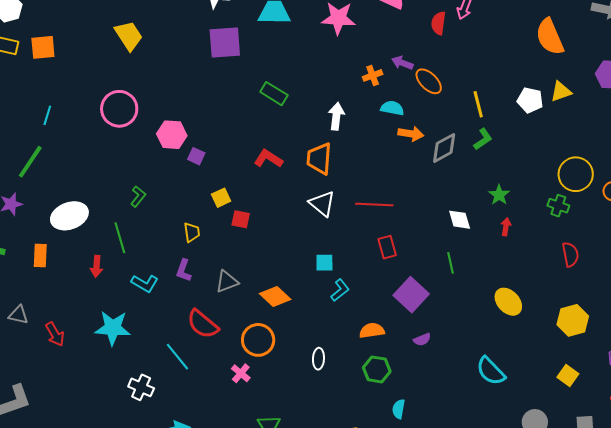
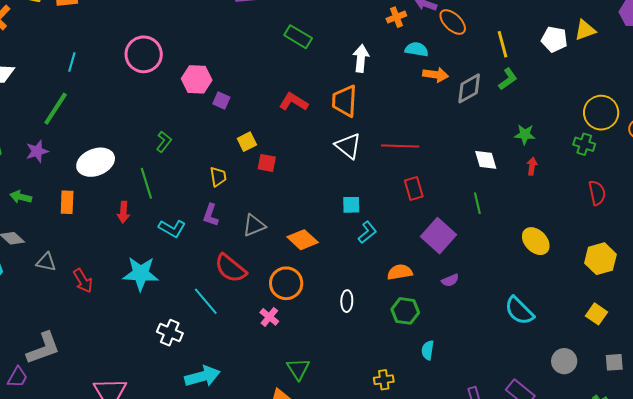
green star: (499, 195) -> (525, 134), turned -30

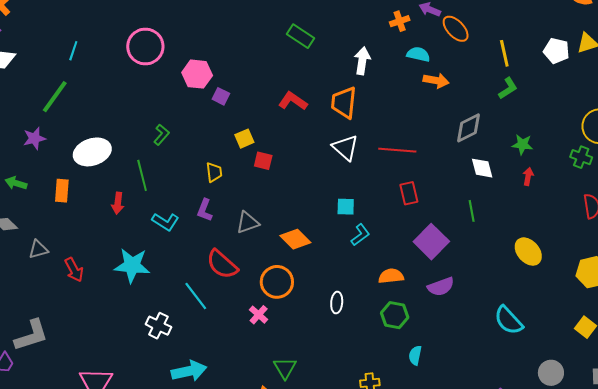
gray diamond: (469, 88) -> (469, 128), moved
gray triangle: (46, 262) -> (38, 249), turned -30
purple semicircle: (450, 280) -> (441, 287), size x1.5

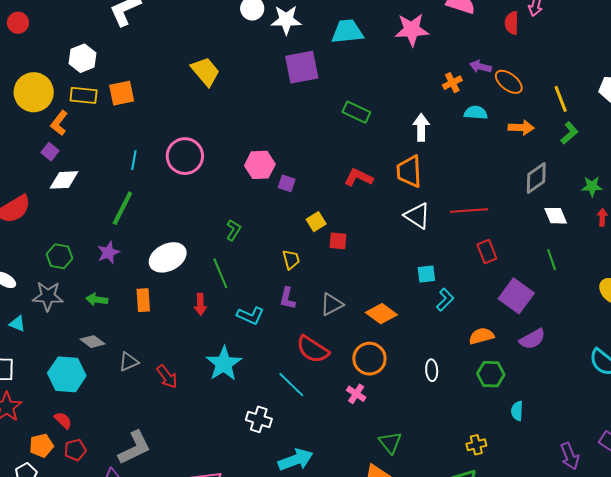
pink circle: (145, 47) -> (185, 156), moved
orange arrow: (436, 81) -> (521, 128), moved
cyan star: (132, 265) -> (224, 364), turned -30

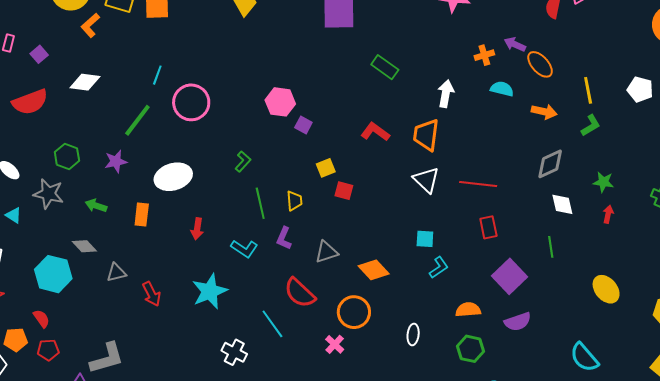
purple square: (50, 152) -> (39, 54), moved
pink circle: (185, 156) -> (191, 102), moved
green line: (220, 273) -> (260, 203), moved

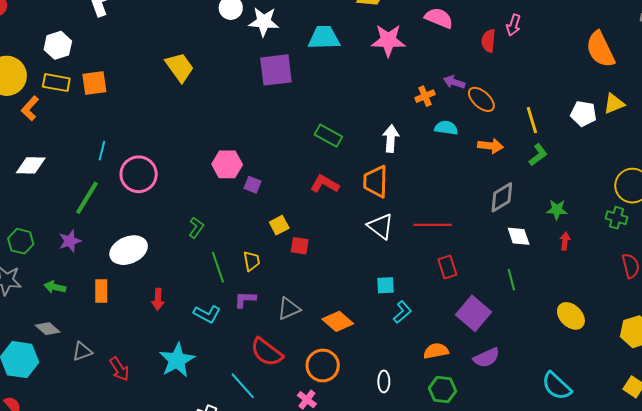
green rectangle: (385, 67) -> (328, 136), moved
purple L-shape: (284, 238) -> (245, 299), turned 75

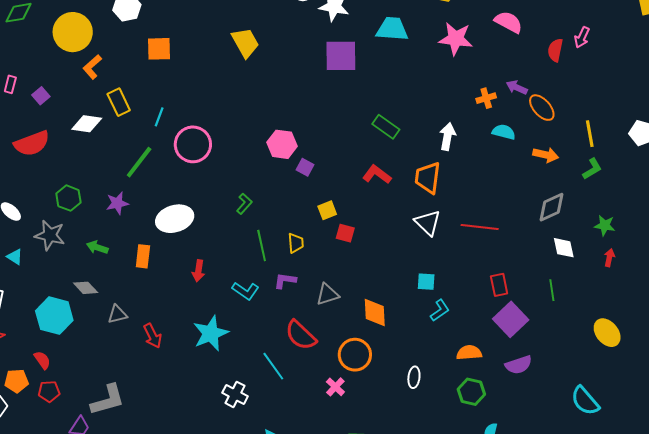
yellow rectangle: (56, 83) -> (119, 102), moved, turned 48
red rectangle: (447, 267) -> (499, 285), moved
orange diamond: (338, 321) -> (375, 312), turned 40

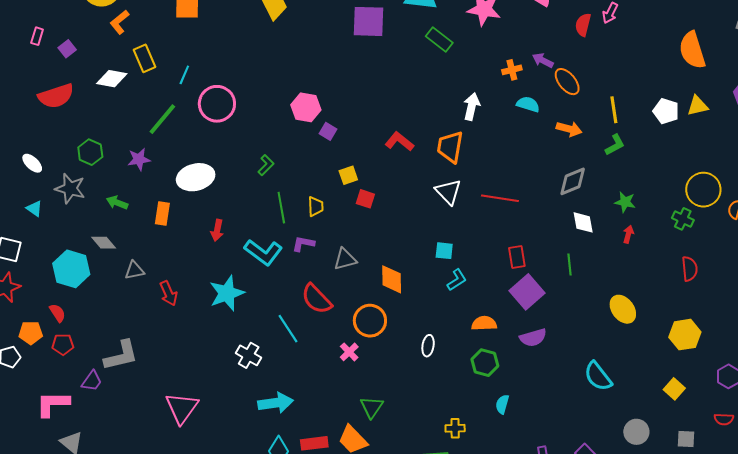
green rectangle: (386, 127) -> (439, 40), moved
cyan L-shape: (246, 291) -> (263, 252), size x1.4

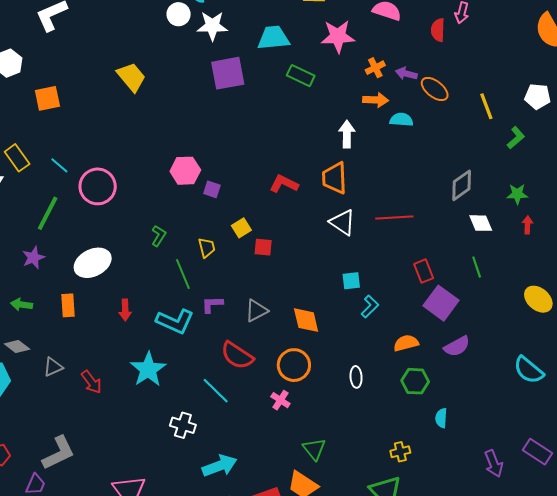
orange cross: (512, 70) -> (375, 68), moved
cyan line: (184, 75) -> (59, 165), turned -60
orange arrow: (569, 129) -> (376, 100), moved
green L-shape: (615, 145) -> (516, 138), moved
yellow trapezoid: (316, 207) -> (207, 248), moved

